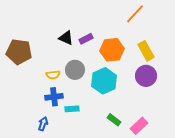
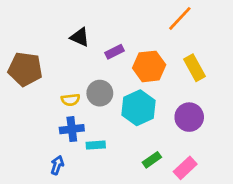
black triangle: (66, 38) -> (80, 37), moved
purple circle: (146, 76) -> (189, 117), moved
green rectangle: (114, 120) -> (152, 160), turned -72

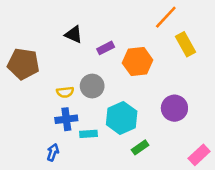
yellow rectangle: (195, 68) -> (186, 44), moved
cyan hexagon: (139, 108) -> (122, 118), moved
pink rectangle: (185, 168) -> (199, 155), moved

